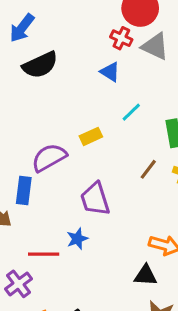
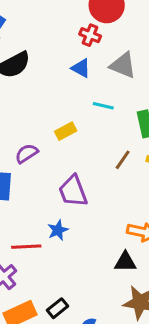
gray triangle: (155, 46) -> (123, 65), moved
cyan line: (131, 112) -> (103, 106), turned 60
purple semicircle: (49, 158) -> (27, 153), size x0.7

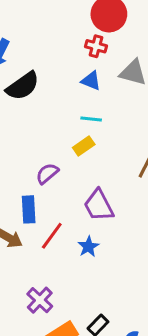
cyan line: (103, 106) -> (91, 119), moved
red line: (26, 247) -> (52, 236), moved, turned -44

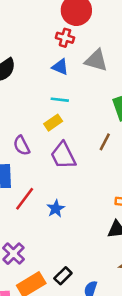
purple semicircle: (47, 173) -> (22, 146), turned -78
purple trapezoid: (99, 205) -> (63, 155), moved

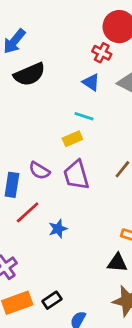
purple semicircle: (22, 146) -> (39, 171), moved, turned -42

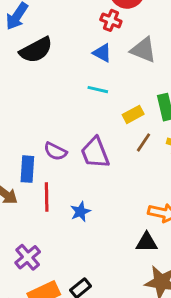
yellow rectangle: (72, 139) -> (133, 114), moved
red line: (28, 212) -> (47, 197), turned -44

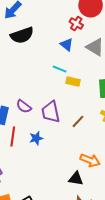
yellow rectangle: (133, 114) -> (73, 82), moved, turned 32
brown line: (144, 142) -> (78, 121), moved
blue star: (80, 212) -> (36, 138), moved

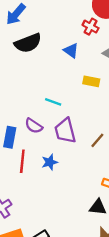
blue triangle: (67, 45) -> (71, 50), moved
cyan line: (60, 69) -> (53, 102), moved
yellow rectangle: (73, 82) -> (91, 81), moved

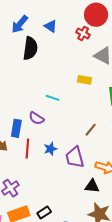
black semicircle: (28, 43) -> (30, 48), turned -60
blue triangle: (71, 50) -> (51, 26), moved
purple trapezoid: (65, 131) -> (75, 157), moved

